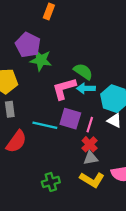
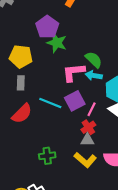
purple square: (70, 119) -> (75, 101), turned 36

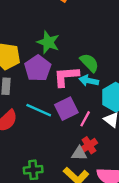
purple pentagon: (47, 27) -> (38, 68), moved
red cross: (88, 127) -> (89, 145), moved

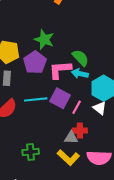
purple square: (66, 109) -> (60, 98), turned -36
cyan line: (39, 110) -> (36, 99), turned -30
red cross: (89, 145) -> (80, 131), turned 32

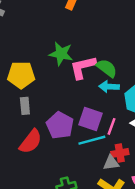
purple pentagon: (35, 62) -> (60, 125), moved
pink L-shape: (60, 70) -> (83, 67), moved
cyan line: (36, 99) -> (92, 140), moved

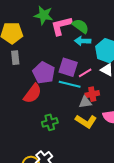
pink line: (111, 126) -> (85, 73), turned 40
cyan line: (92, 140) -> (70, 84), turned 30
red semicircle: (31, 142) -> (33, 94), moved

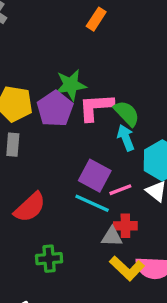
green star: (44, 15) -> (71, 85), turned -30
cyan arrow: (83, 41) -> (126, 138), turned 56
purple pentagon: (44, 73) -> (55, 109), moved
yellow L-shape: (86, 121) -> (127, 268), moved

